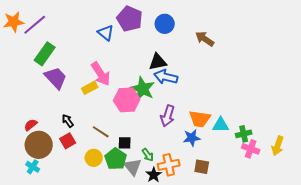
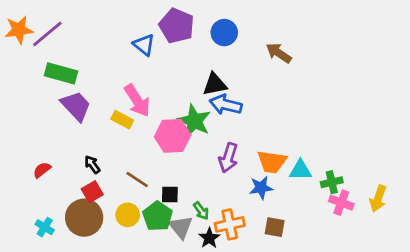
green rectangle: (45, 54) -> (61, 73), turned 70
yellow rectangle: (90, 88) -> (122, 120), turned 56
brown circle: (39, 145) -> (84, 218), moved

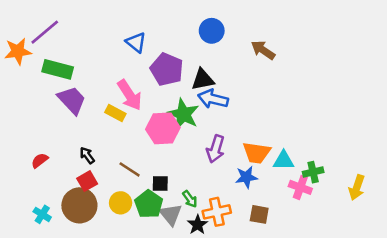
purple pentagon: (177, 26) -> (167, 69), moved
orange star: (19, 30) -> (18, 51), moved
pink cross: (341, 203) -> (300, 187), moved

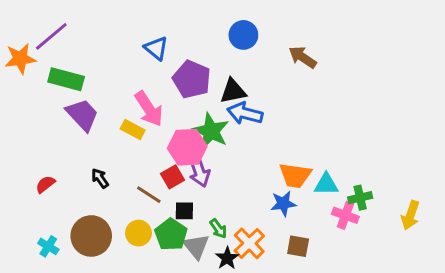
purple arrow: (216, 149) -> (199, 171), moved, turned -36
red square: (87, 181) -> (172, 177), moved
orange cross: (217, 212) -> (249, 243), turned -32

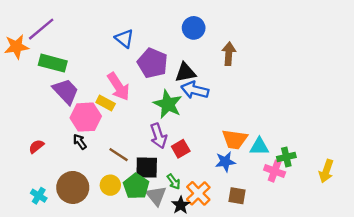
brown arrow: (303, 57) -> (229, 54), moved, turned 60
pink hexagon: (187, 147) -> (86, 117), moved
red square: (172, 177) -> (181, 149), moved
black square: (184, 211) -> (147, 168), size x1.5

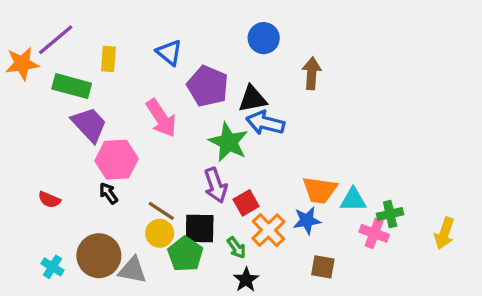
yellow rectangle: (106, 103) -> (108, 59), moved, turned 66
red semicircle: (36, 146) -> (49, 200), turned -119
yellow circle: (110, 185) -> (160, 233), moved
orange cross: (198, 193) -> (268, 230), moved
gray triangle: (156, 196) -> (132, 270), moved, turned -40

